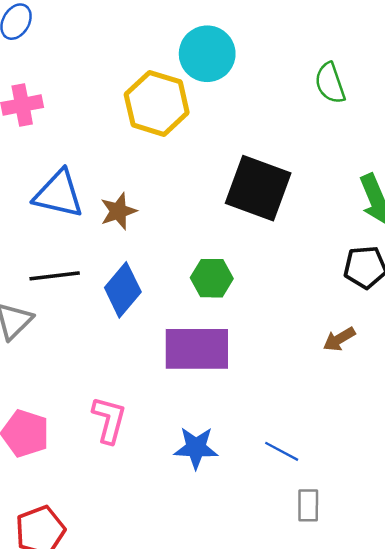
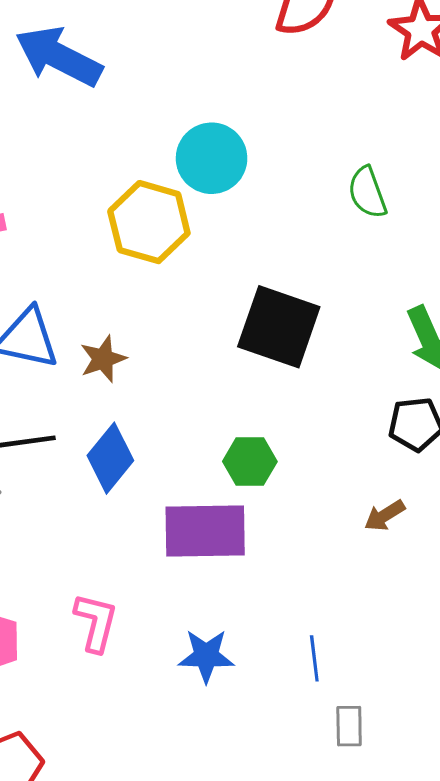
green hexagon: (212, 278) -> (250, 461), moved
blue line: (282, 451) -> (314, 658), turned 56

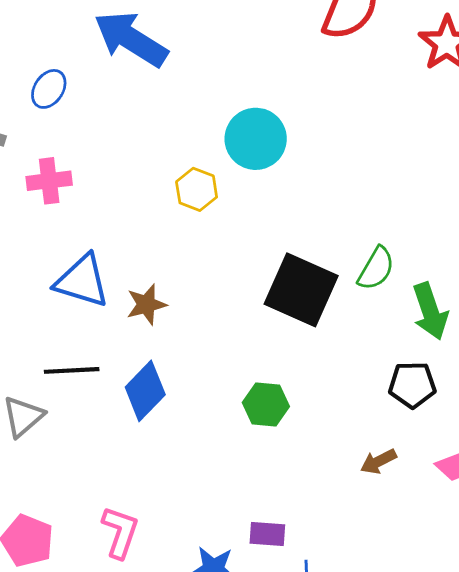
green semicircle: (367, 193) -> (376, 268), moved, turned -135
yellow hexagon: (149, 222) -> (197, 189), size x0.6
purple rectangle: (205, 531) -> (267, 534), moved, size x0.5

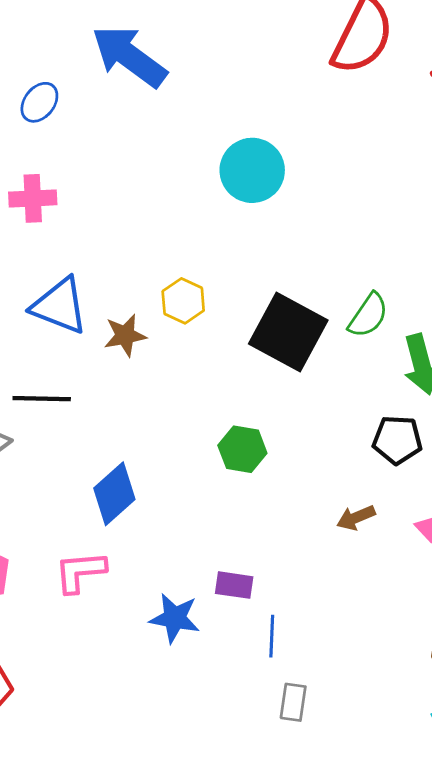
yellow hexagon: (197, 189) -> (183, 301), moved
blue diamond: (145, 391) -> (114, 494), moved
pink L-shape: (120, 532) -> (80, 572), turned -118

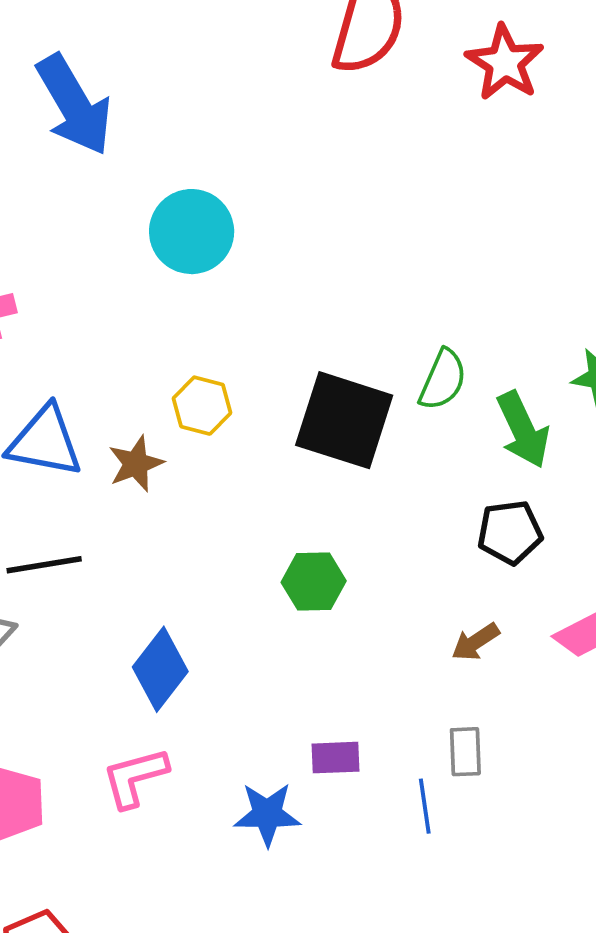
blue arrow: (129, 56) -> (74, 105), turned -146
cyan circle: (252, 170) -> (192, 232), moved
blue line: (272, 636) -> (425, 806), moved
gray rectangle: (293, 702) -> (465, 752), moved

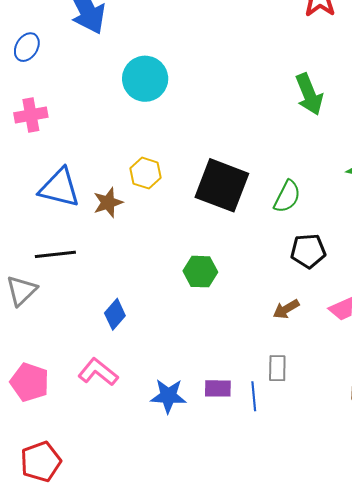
green semicircle: (443, 380) -> (287, 197), moved
green arrow: (523, 430) -> (309, 94), moved
blue diamond: (160, 669) -> (115, 314), size x0.7
purple rectangle: (336, 758) -> (218, 388), moved
pink L-shape: (135, 777) -> (98, 372), turned 51

